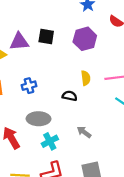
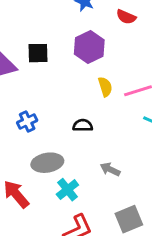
yellow semicircle: (86, 78) -> (105, 87), moved

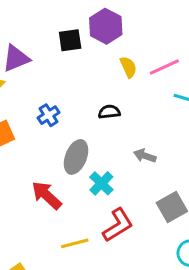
black square: (38, 53) -> (70, 40), moved
gray ellipse: (47, 163) -> (76, 157), turned -52

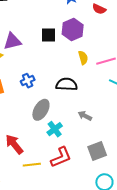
black semicircle: (109, 112) -> (67, 84), size x1.5
red arrow: (47, 195) -> (14, 144), moved

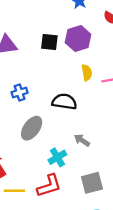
cyan cross: (55, 129) -> (57, 157), moved

